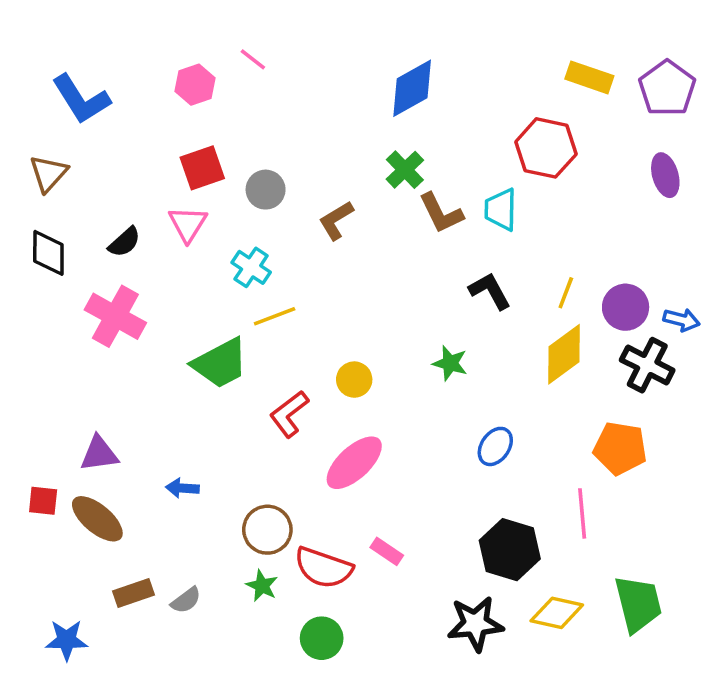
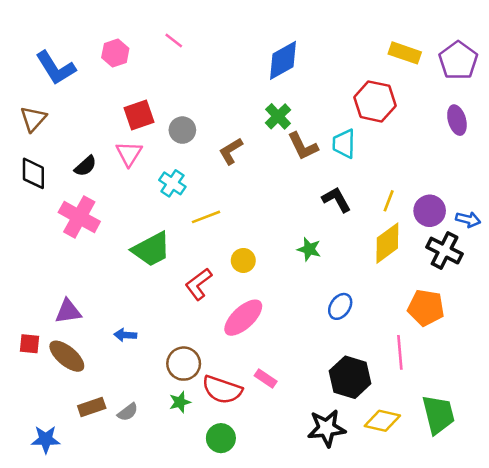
pink hexagon: (195, 85) -> (115, 53), moved
yellow line: (275, 316) -> (206, 217), moved
green star: (262, 586) -> (180, 402), turned 30

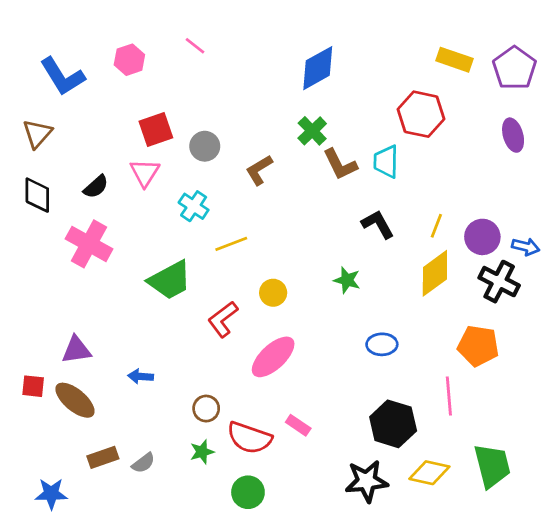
blue ellipse: (340, 306) -> (382, 344), turned 55
brown circle: (184, 364) -> (206, 409), size x0.7

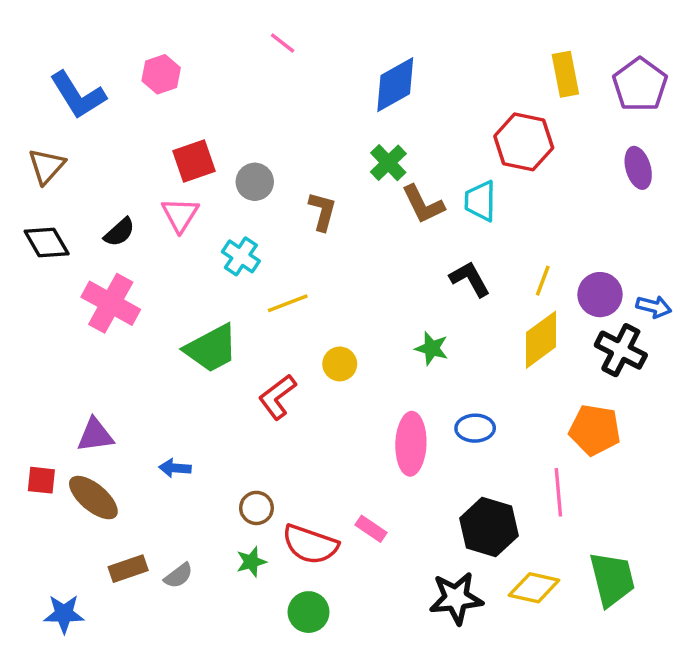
pink line: (195, 46) -> (283, 43), moved
yellow rectangle: (454, 60) -> (565, 74), turned 60
brown L-shape: (259, 170) -> (322, 211), turned 136
black diamond: (37, 195) -> (47, 243), turned -30
pink ellipse: (273, 357) -> (411, 444), moved, turned -45

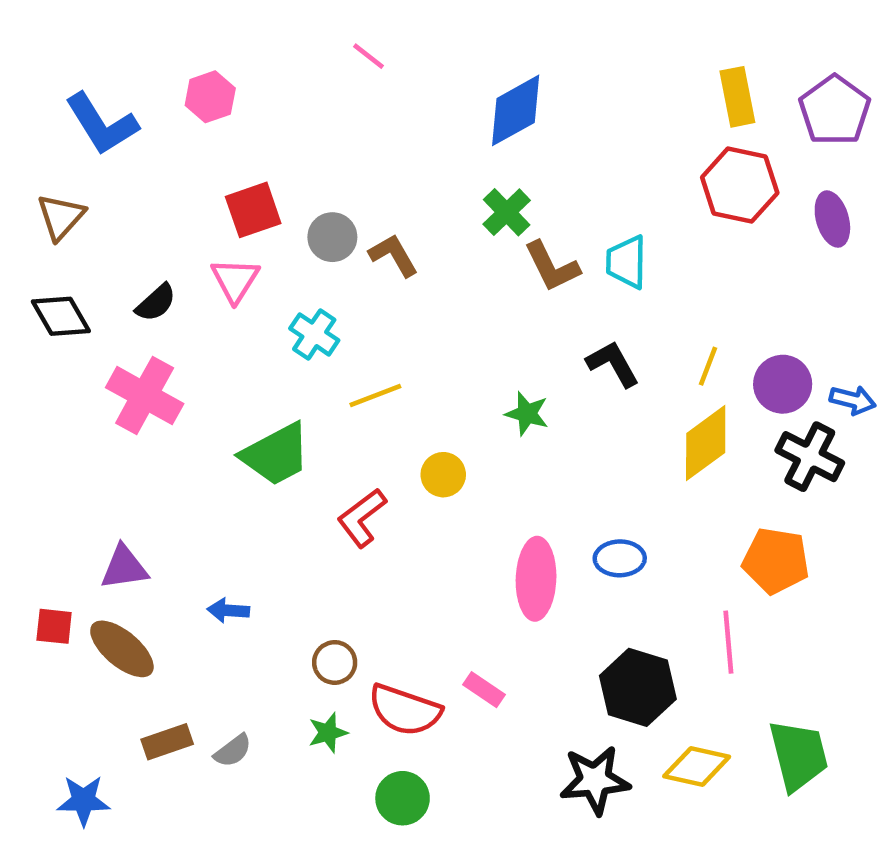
red hexagon: (524, 142) -> (740, 185), moved
brown L-shape: (322, 211) -> (393, 255), moved, turned -45
green star: (432, 348) -> (527, 414), moved

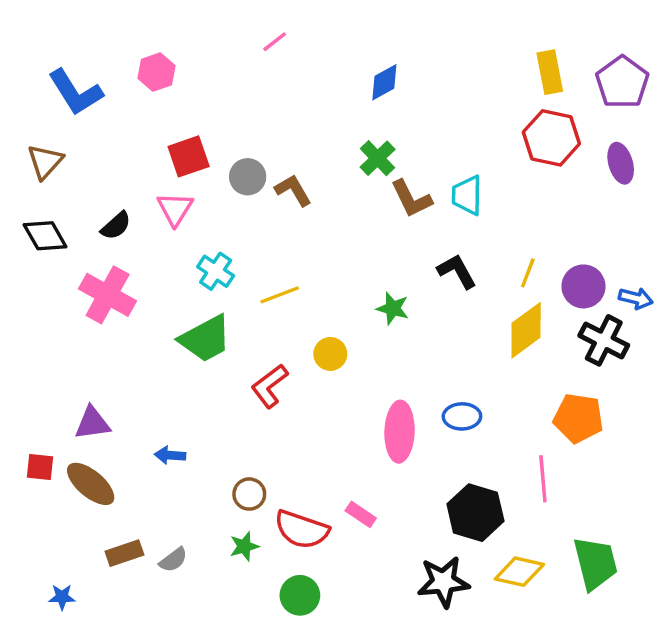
pink line: (369, 56) -> (275, 42), turned -76
blue diamond: (516, 110) -> (384, 82), size x0.7
cyan cross: (314, 334) -> (216, 271), moved
blue star: (83, 801) -> (62, 597), size x0.7

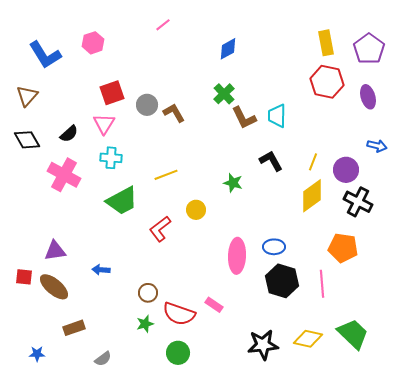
cyan cross: (216, 271) -> (111, 158), moved, turned -30
blue arrow: (636, 298) -> (377, 146), moved
black hexagon: (475, 513) -> (282, 281), moved
gray semicircle: (173, 560) -> (103, 359), moved
green trapezoid: (595, 563) -> (353, 334), turned -32

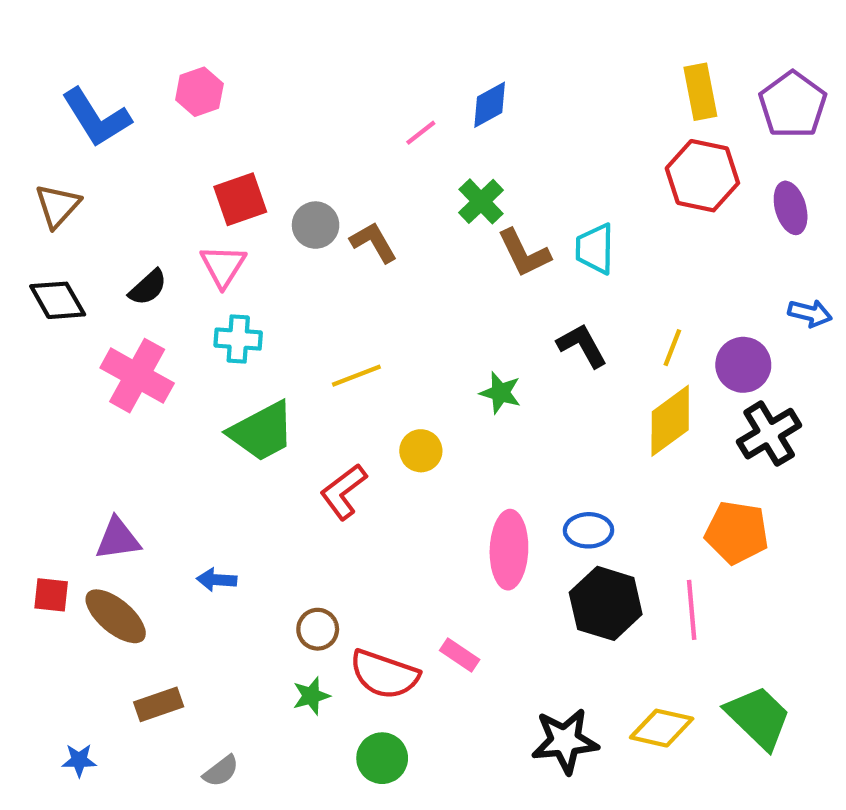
pink line: (163, 25) -> (421, 133), moved
black cross: (358, 202) -> (769, 434), turned 32

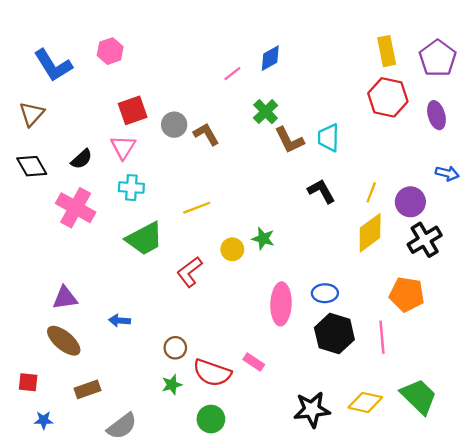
green star: (500, 393) -> (263, 239), moved
red square: (51, 595) -> (28, 382), moved
gray semicircle: (221, 771) -> (122, 426), size x1.5

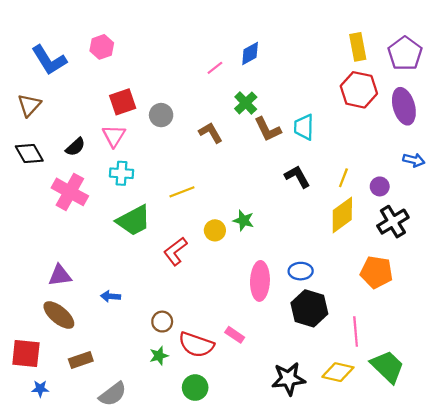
purple ellipse: (436, 115) -> (404, 106), size x1.4
brown L-shape: (206, 134) -> (211, 133), moved
purple circle: (410, 202) -> (380, 186), size x0.7
pink line: (382, 337) -> (356, 331), moved
red square: (28, 382) -> (26, 353), size x1.6

